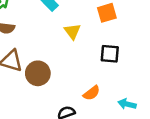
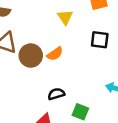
orange semicircle: (92, 93) -> (55, 54), moved

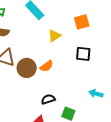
yellow triangle: (65, 17) -> (54, 36), turned 32

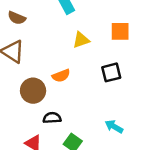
black square: (83, 54) -> (111, 72), turned -35
brown circle: (27, 68) -> (33, 91), moved

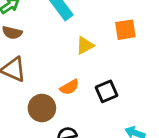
black square: (111, 72) -> (106, 91), moved

